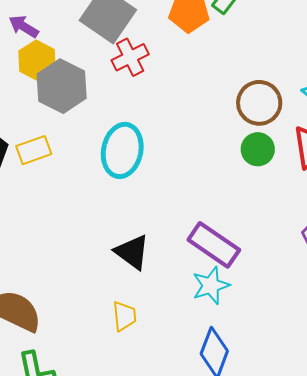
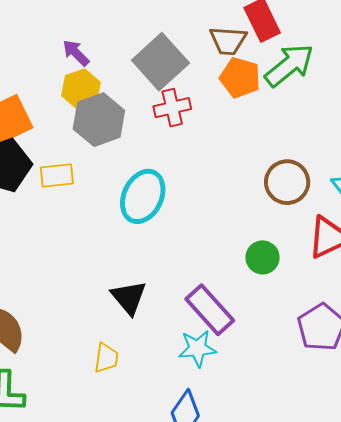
green circle: (258, 149) -> (263, 257), moved

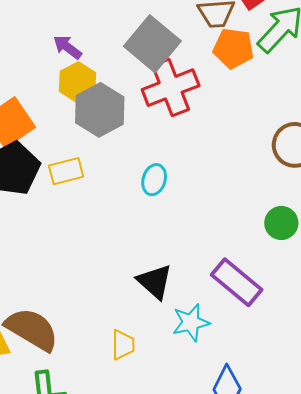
red cross: (172, 108) -> (171, 88), size x1.5
cyan ellipse: (143, 196) -> (154, 180), size x0.6
cyan star: (197, 348) -> (191, 322), moved
yellow trapezoid: (106, 358) -> (123, 345), moved

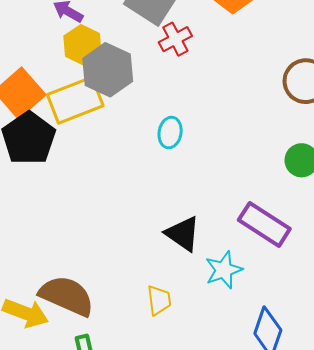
red cross: (171, 88) -> (175, 39), size x0.6
yellow rectangle: (66, 171) -> (75, 100), moved, size x1.6

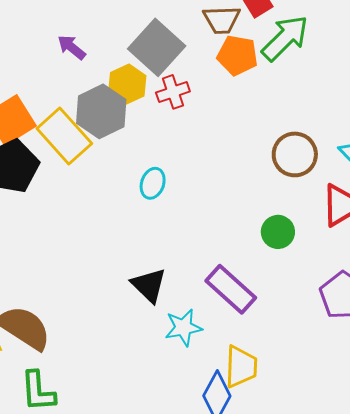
yellow hexagon: (82, 45) -> (127, 84), moved
yellow rectangle: (75, 100) -> (64, 136), turned 60
yellow trapezoid: (159, 300) -> (241, 367), moved, size x1.4

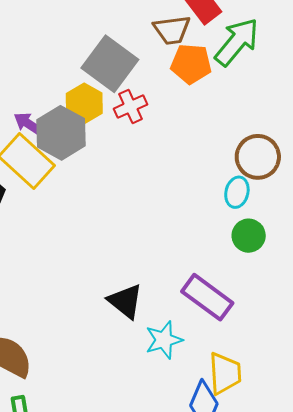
purple arrow: (72, 47) -> (28, 124), moved
cyan ellipse: (153, 183) -> (237, 192), moved

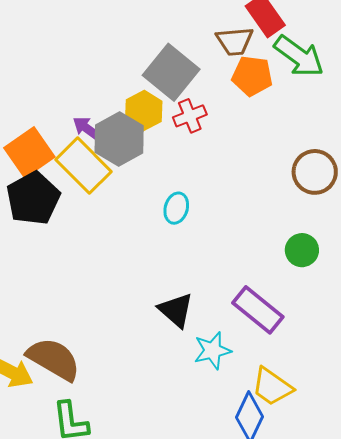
green arrow: (237, 42) -> (299, 56), turned 84
cyan ellipse: (237, 192) -> (176, 208), moved
yellow trapezoid: (225, 373) -> (272, 387), turned 126

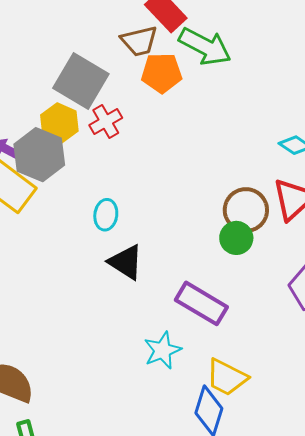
brown circle: (315, 172) -> (246, 210), moved
black triangle: (176, 310) -> (126, 262), moved

